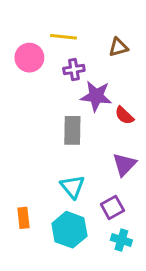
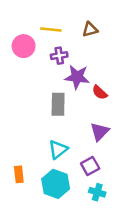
brown triangle: (118, 47) -> (90, 29), moved
cyan triangle: (72, 187) -> (58, 149), turned 30

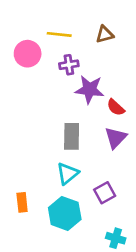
gray rectangle: (58, 104) -> (72, 136), moved
purple triangle: (100, 132) -> (116, 138), moved
cyan cross: (97, 192) -> (116, 238), moved

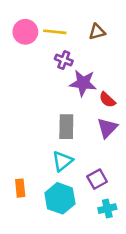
pink circle: (28, 54) -> (25, 32), moved
purple cross: (69, 65) -> (64, 60), turned 30
cyan cross: (116, 238) -> (107, 209), moved, turned -30

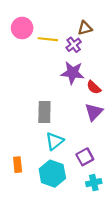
yellow line: (55, 32) -> (48, 39), moved
purple cross: (64, 60) -> (74, 45), moved, turned 32
gray rectangle: (66, 127) -> (44, 112), moved

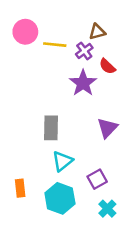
purple star: (72, 73) -> (83, 83), turned 30
red semicircle: (94, 87) -> (107, 66), moved
cyan cross: (94, 183) -> (107, 209), turned -32

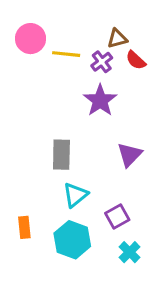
red semicircle: (107, 66) -> (136, 60), moved

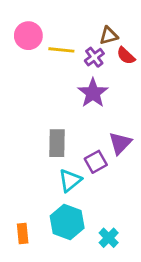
purple square: (117, 217) -> (96, 162), moved
orange rectangle: (24, 227) -> (23, 233), moved
cyan cross: (130, 252) -> (109, 238), moved

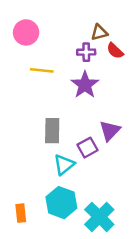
yellow line: (61, 50) -> (42, 70), moved
purple cross: (94, 57) -> (86, 52), turned 36
cyan cross: (109, 238) -> (99, 217), size x1.6

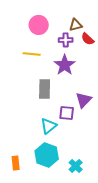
pink circle: (26, 32) -> (39, 25), moved
gray rectangle: (52, 131) -> (45, 89), moved
purple square: (88, 148) -> (67, 113), turned 35
cyan cross: (99, 217) -> (76, 166), size x0.6

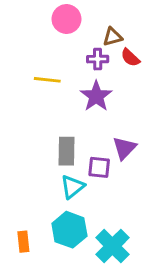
pink circle: (39, 25) -> (66, 19), moved
gray rectangle: (45, 89) -> (66, 151), moved
cyan cross: (76, 166) -> (112, 246), size x1.6

